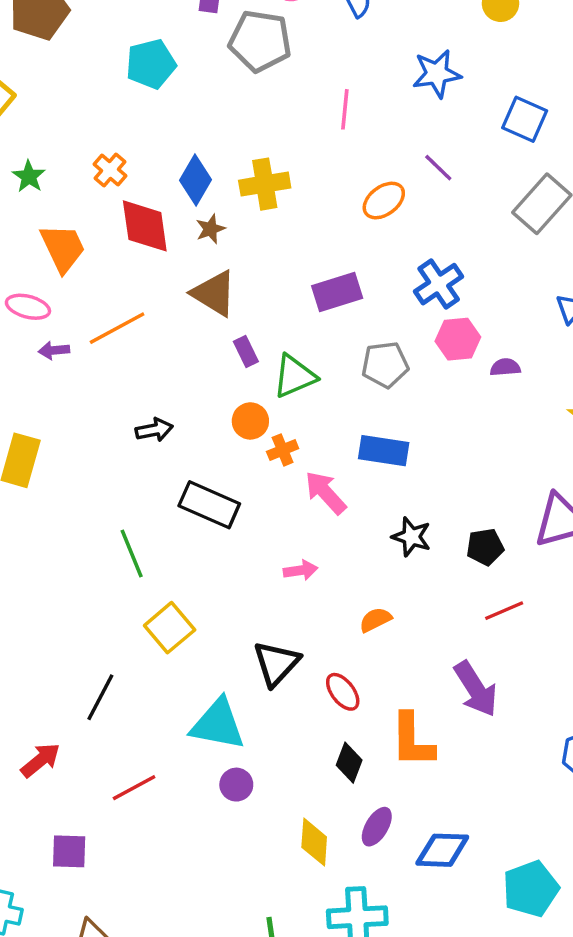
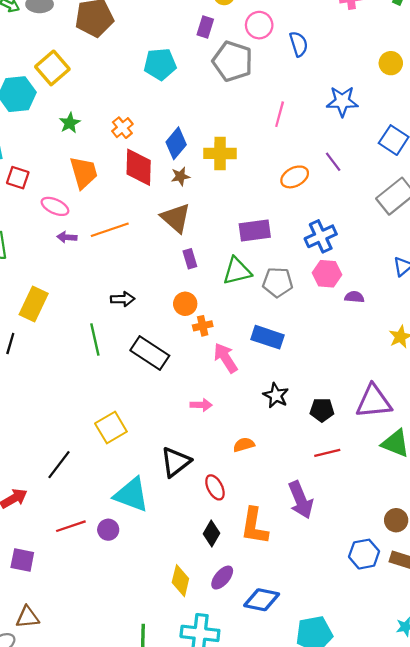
green triangle: (294, 376) -> (237, 271), moved
green line: (132, 553) -> (95, 340), moved
purple circle: (236, 785) -> (108, 530), moved

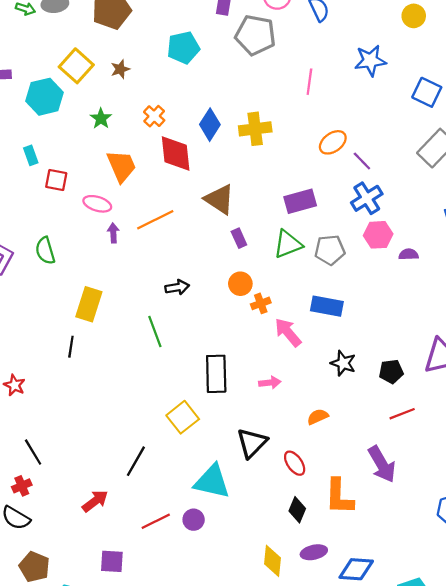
purple line: (333, 162) -> (362, 161), moved
brown star: (180, 176) -> (120, 69), moved
purple arrow: (67, 237) -> (113, 233), turned 90
black rectangle: (150, 353) -> (216, 374), moved, turned 63
purple ellipse: (222, 578) -> (314, 552), turned 45

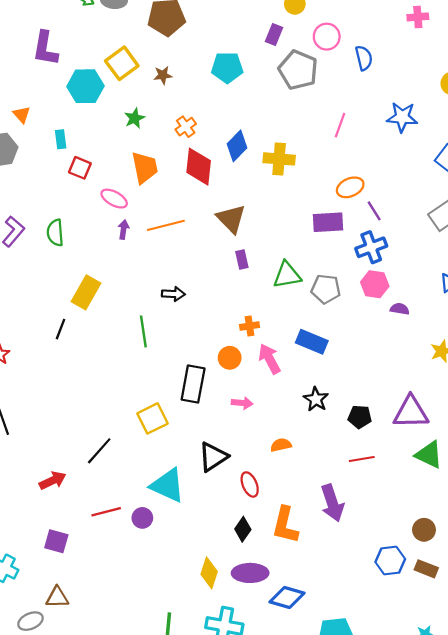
purple rectangle: (300, 201) -> (328, 222), moved
orange circle: (240, 284) -> (230, 358), moved
purple ellipse: (314, 552) -> (250, 573), size x1.4

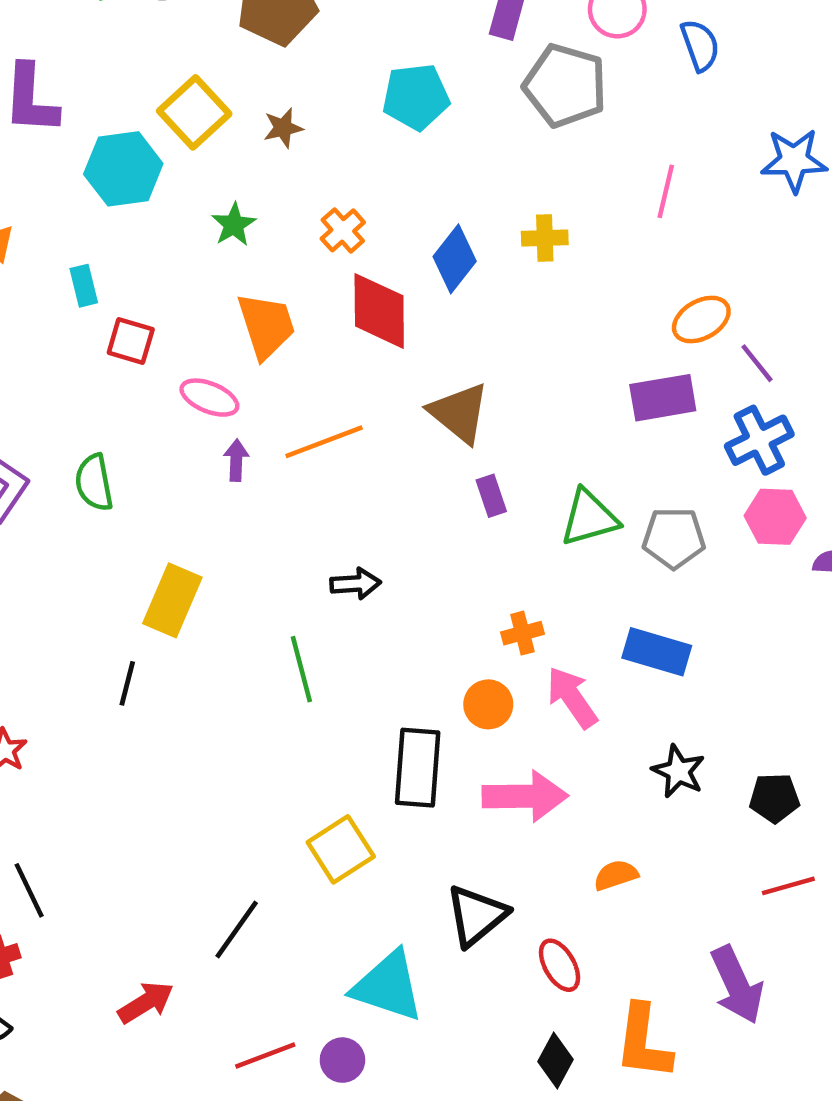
yellow cross: (279, 159) -> (545, 238), moved, size x0.7
pink arrow: (242, 403) -> (525, 796), size x1.8

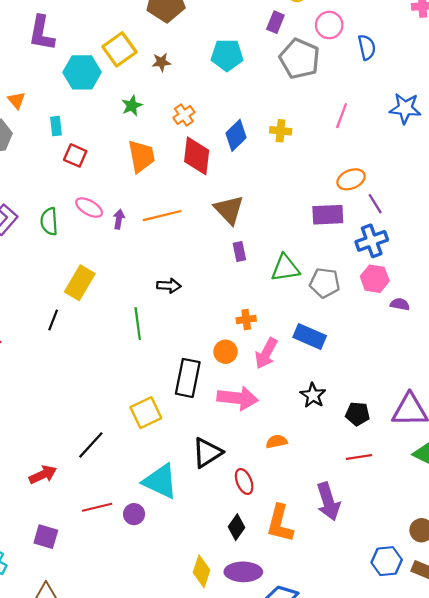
pink ellipse: (209, 398) -> (89, 208), moved
pink arrow: (572, 697) -> (266, 353), turned -124

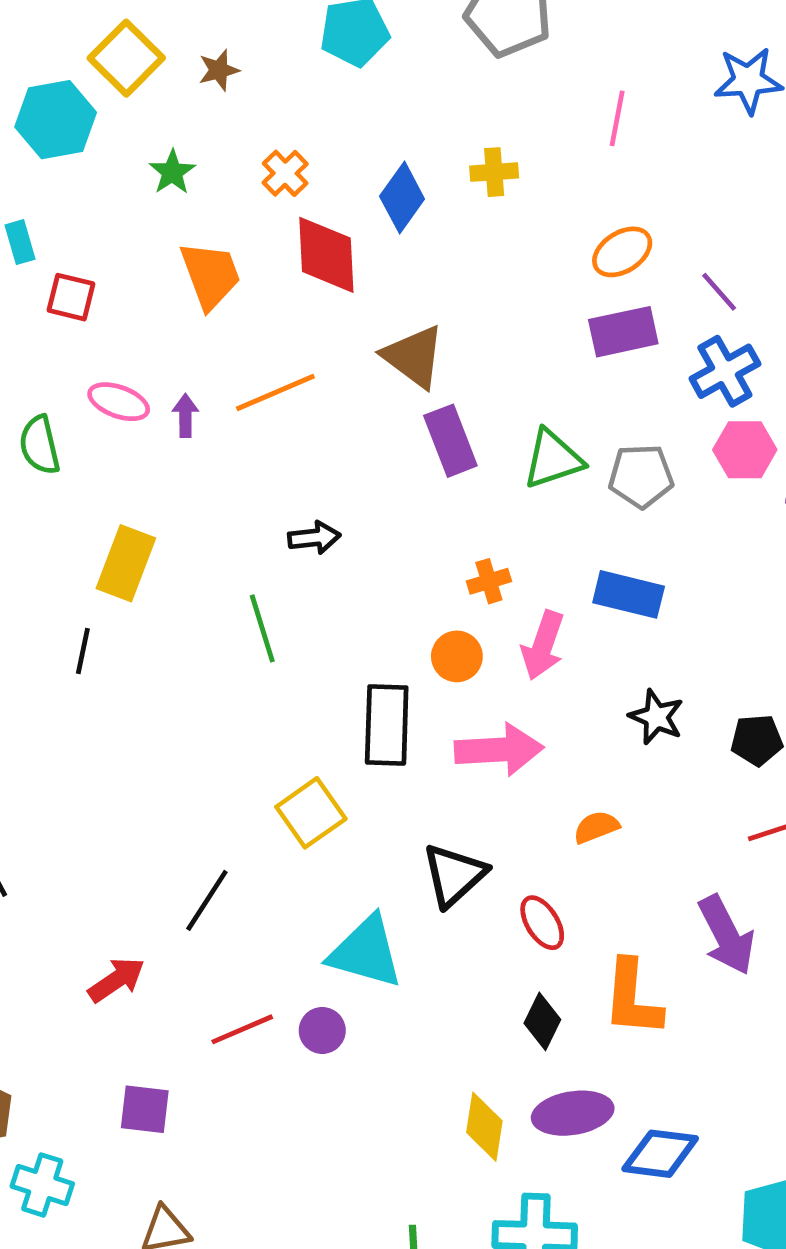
orange ellipse: (351, 179) -> (622, 252), moved
purple rectangle: (239, 252) -> (450, 441), size x1.6

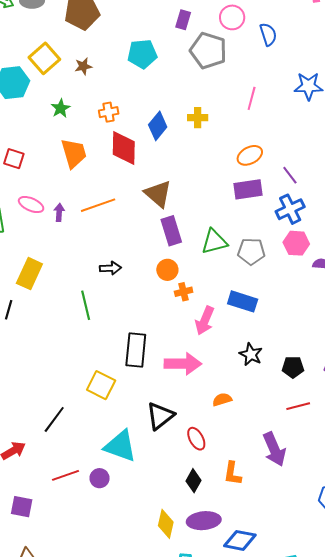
orange cross: (285, 173) -> (109, 112), turned 30
orange circle: (457, 656) -> (167, 270), moved
yellow square: (311, 813) -> (101, 385), turned -32
orange L-shape: (632, 998) -> (232, 473), size x0.7

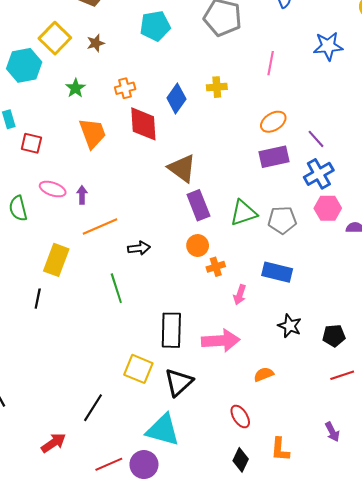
orange line: (98, 205) -> (100, 227), moved
pink arrow: (205, 321) -> (240, 295), size x0.7
black triangle: (160, 416) -> (179, 382), moved
purple arrow: (274, 449) -> (332, 432), moved, size x0.6
purple circle: (100, 478) -> (144, 465), size x1.4

